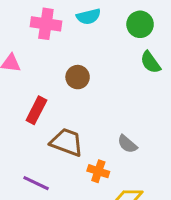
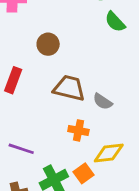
brown trapezoid: (67, 142) -> (69, 88), moved

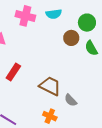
brown circle: (48, 44) -> (71, 38), moved

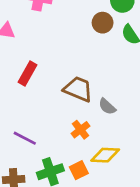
orange cross: (50, 116) -> (80, 130), turned 32

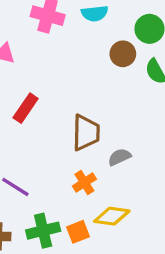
brown trapezoid: (78, 89) -> (86, 133), turned 64
gray semicircle: (107, 107) -> (119, 157), turned 108

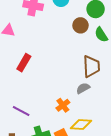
brown trapezoid: (86, 133) -> (91, 66), moved

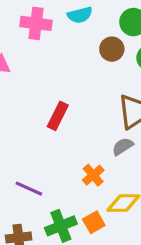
red rectangle: (24, 63) -> (58, 116), moved

